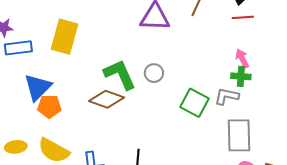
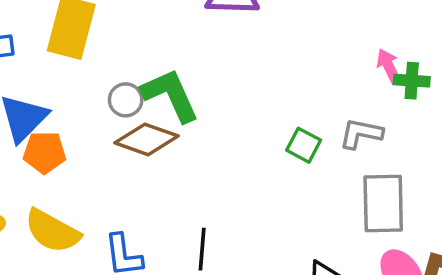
gray circle: (154, 73) -> (126, 100), moved
green cross: (241, 76) -> (412, 81), moved
green square: (194, 103) -> (304, 145), size x0.7

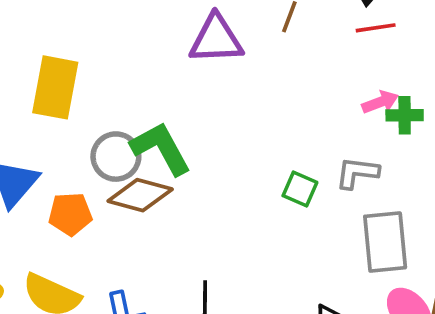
pink arrow: (389, 66) -> (380, 102), turned 100
gray circle: (126, 100) -> (116, 157), size x1.4
orange pentagon: (44, 152) -> (70, 214), moved

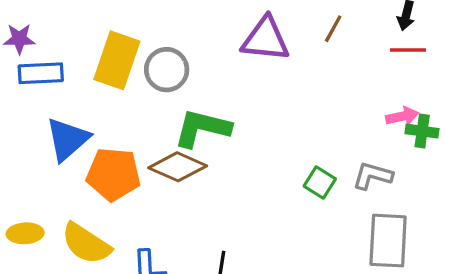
green L-shape: (161, 148) -> (202, 128), turned -56
gray circle: (116, 157) -> (167, 70), moved
orange pentagon: (70, 214) -> (113, 174), size x1.4

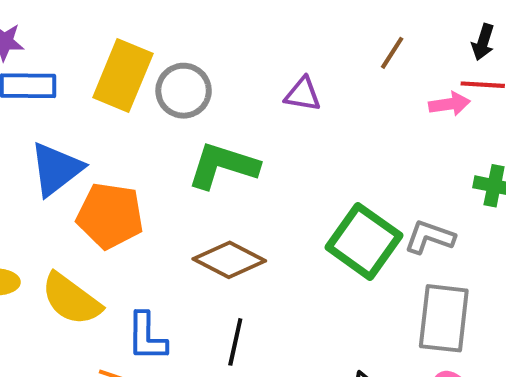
purple triangle: (265, 39) -> (303, 94), moved, size x0.6
pink arrow: (402, 116) -> (449, 104), moved
brown diamond: (178, 167) -> (229, 260), moved
green square: (320, 182) -> (364, 241), size x1.8

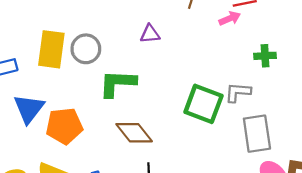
brown diamond: (229, 260) -> (134, 133), turned 39

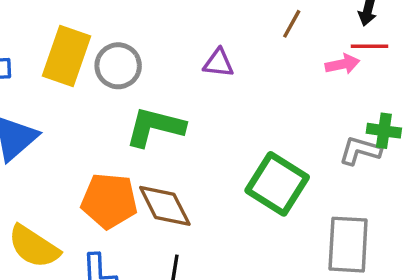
gray L-shape: (238, 92) -> (360, 151), moved
orange pentagon: (64, 126) -> (109, 201), moved

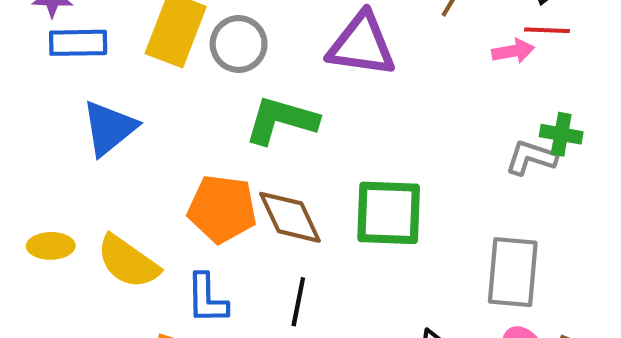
purple triangle: (219, 63) -> (362, 45), size x1.8
green square: (277, 184) -> (389, 213), moved, turned -32

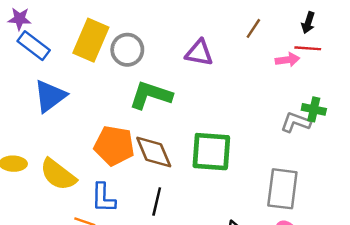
blue rectangle: (78, 43) -> (34, 46), turned 36
purple triangle: (362, 45) -> (199, 53), size x0.7

